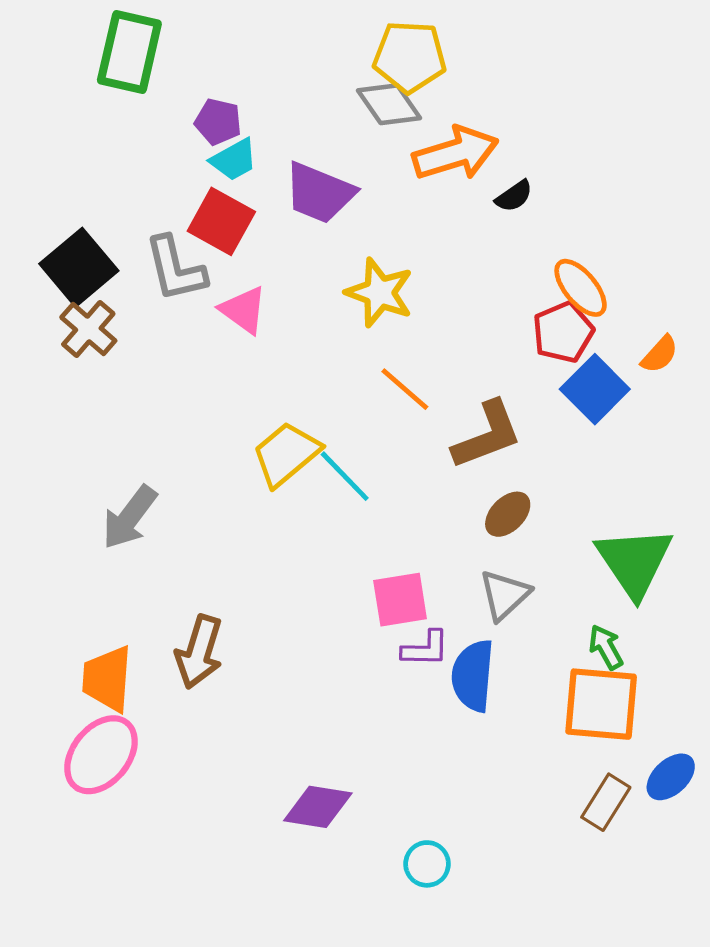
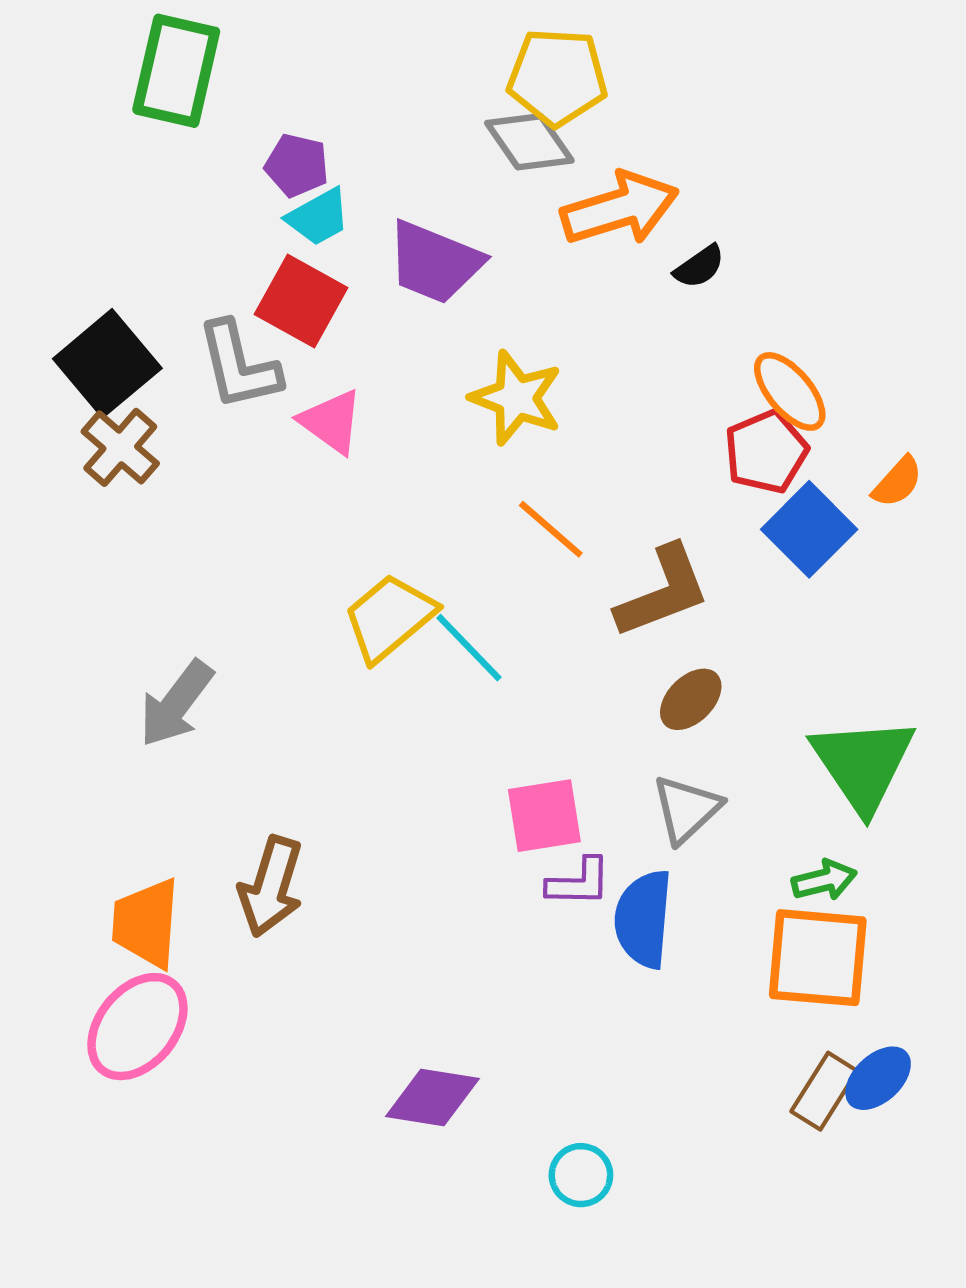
green arrow: (606, 647) -> (824, 880), turned 105
blue ellipse: (671, 777) -> (878, 1078), moved

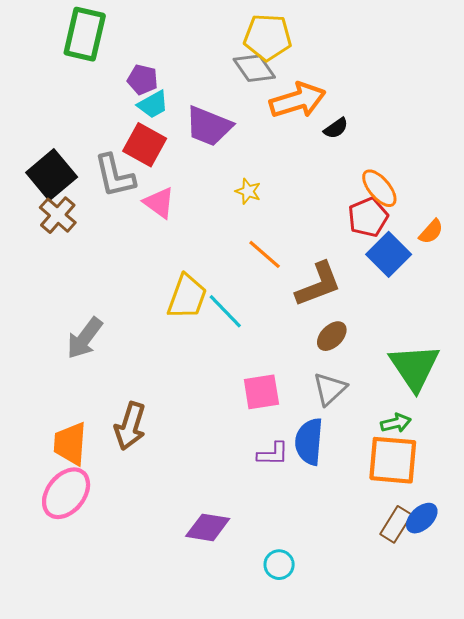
yellow star: (516, 398) -> (248, 191), size x0.6
yellow trapezoid: (389, 618) -> (187, 297), turned 150
purple L-shape: (579, 882) -> (273, 454), moved

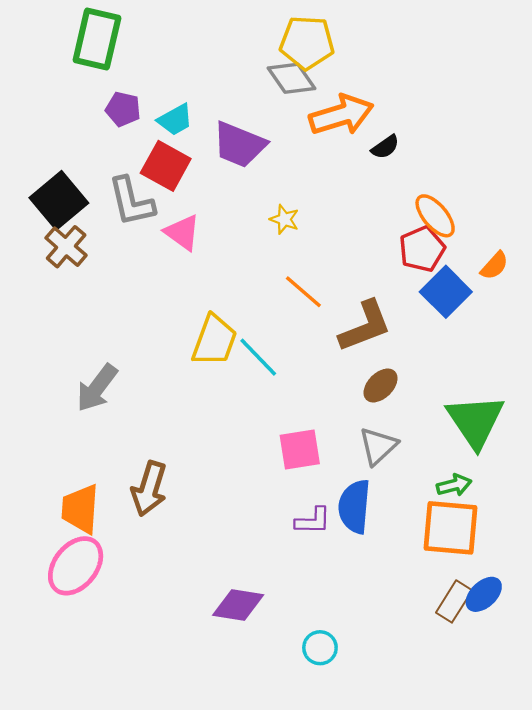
purple pentagon: (143, 80) -> (123, 109), moved

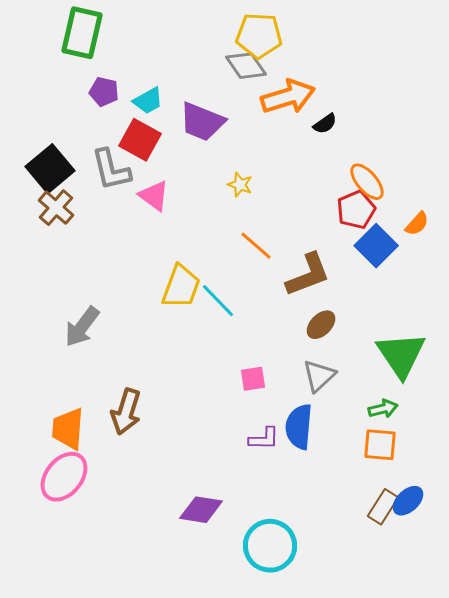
pink square: (300, 450) -> (253, 379), size x0.7
orange square: (451, 528) -> (380, 445), size x0.7
cyan circle: (320, 648) -> (270, 546), size x1.8

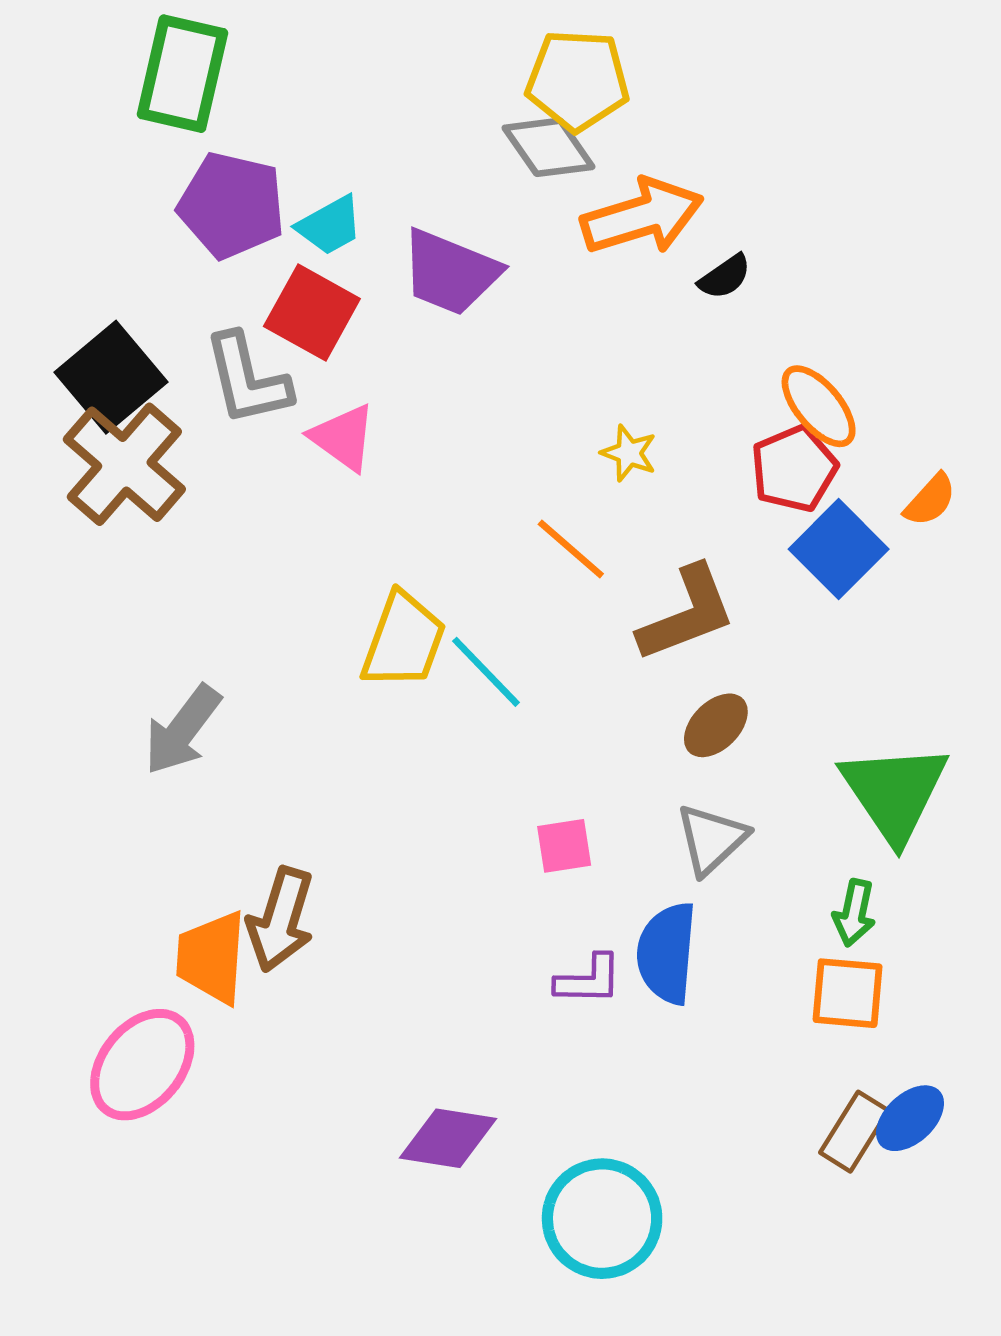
purple pentagon: (104, 92) -> (232, 205), size x1.6
yellow star: (240, 185) -> (629, 453), moved
brown cross: (56, 208) -> (124, 464), size x1.5
green arrow: (383, 409) -> (854, 913), turned 116
orange trapezoid: (68, 429) -> (211, 957), moved

